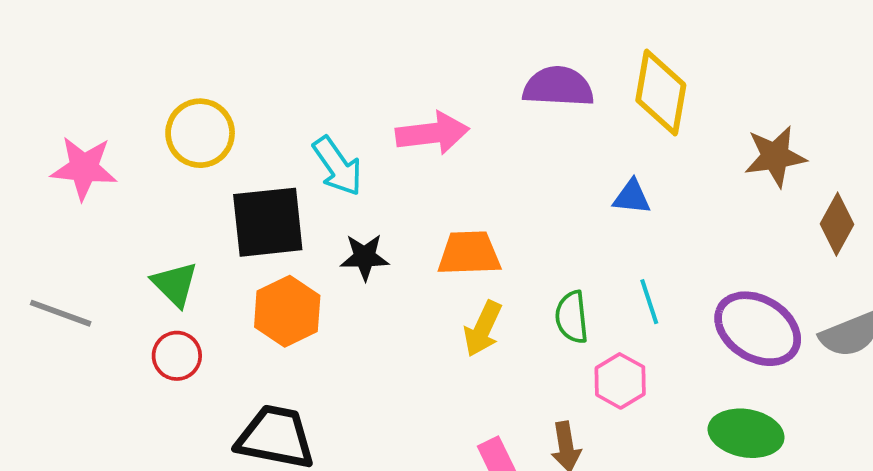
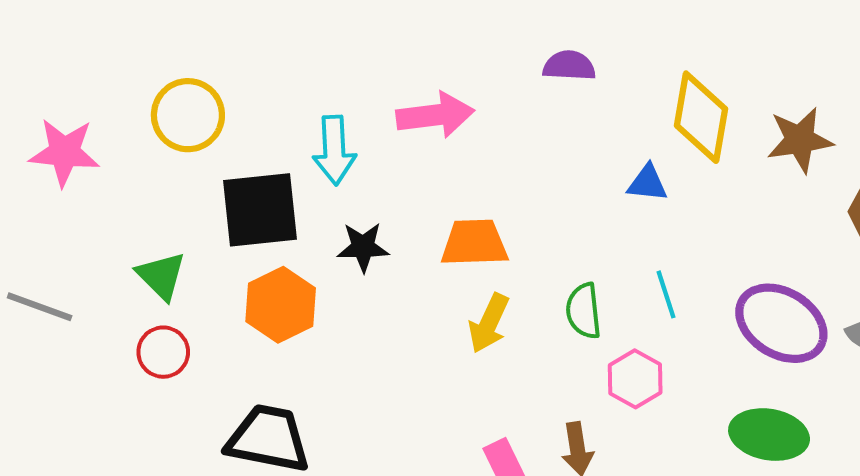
purple semicircle: (558, 87) -> (569, 66), size x0.7
yellow diamond: (661, 92) -> (701, 117), moved
cyan arrow: (338, 166) -> (334, 150), turned 32

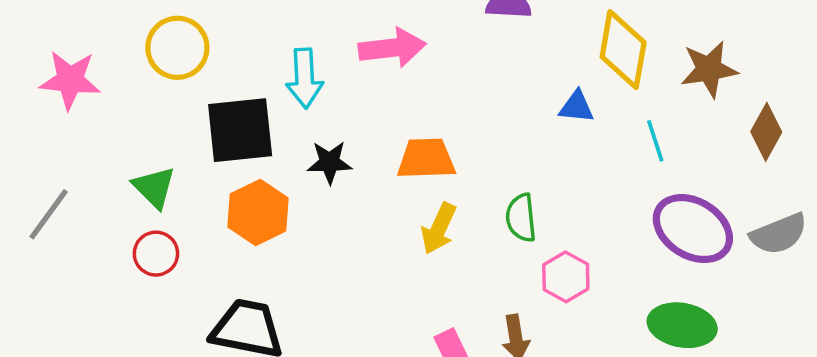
cyan line: (666, 294) -> (655, 141), moved
gray line: (40, 307) -> (49, 214), turned -74

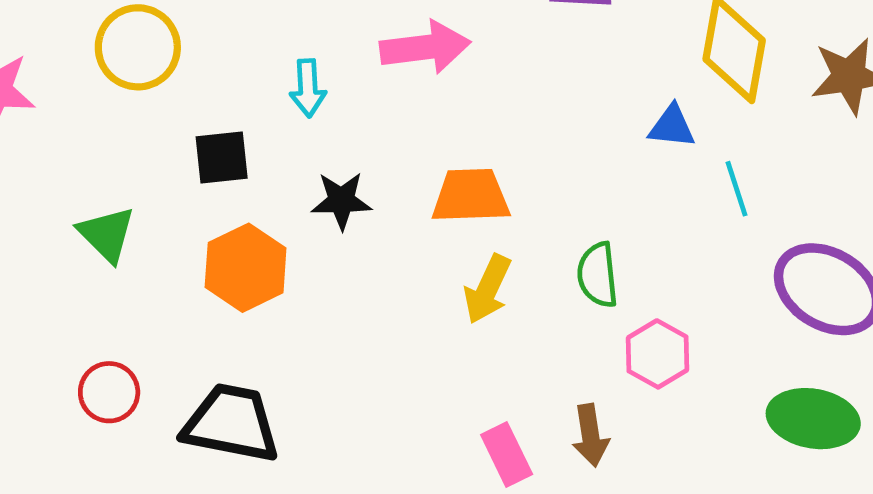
cyan arrow: (305, 78) -> (308, 88), size x0.7
black square: (240, 130) -> (222, 158), size x0.6
cyan line: (655, 141) -> (737, 189), moved
red circle: (156, 254) -> (109, 392), moved

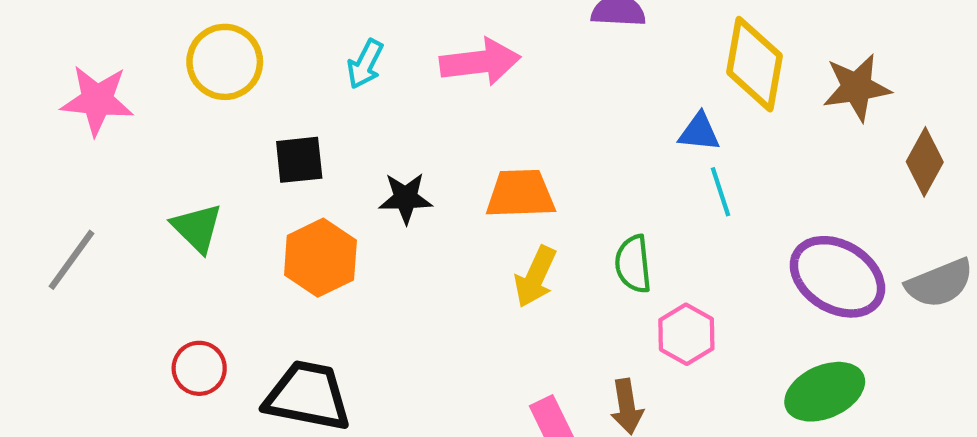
cyan arrow: (308, 88) -> (365, 64), moved, turned 30
cyan line: (737, 189) -> (720, 192), moved
green ellipse: (813, 419) -> (825, 392), turned -34

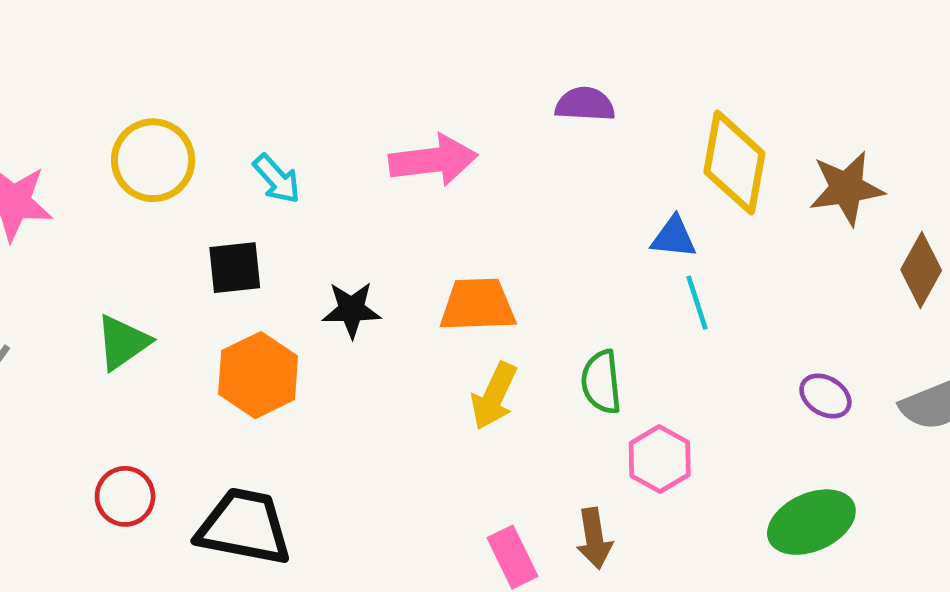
cyan arrow: (365, 64) -> (277, 179), moved, turned -69
green triangle: (197, 228) -> (123, 342), turned 40
purple ellipse: (837, 277) -> (825, 396), size x0.5

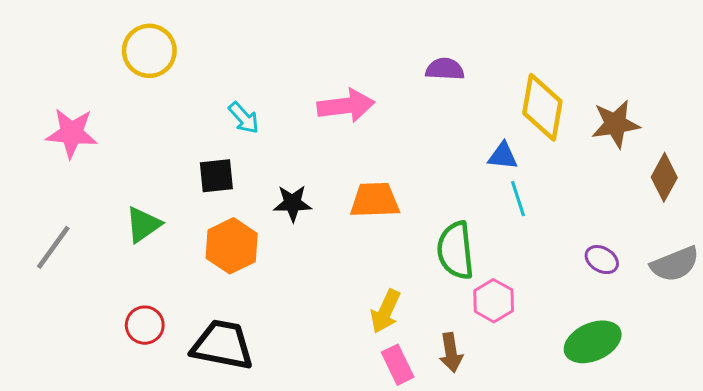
yellow circle: (153, 160) -> (149, 51), moved
green semicircle: (601, 382) -> (456, 250), size x1.4
yellow arrow: (494, 396) -> (385, 311), moved

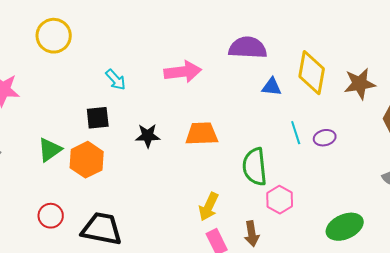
purple semicircle: (445, 69) -> (248, 48), size x1.5
blue triangle: (503, 156) -> (272, 87), moved
orange hexagon: (232, 246) -> (87, 160), moved
purple ellipse: (602, 260) -> (325, 138), moved, turned -45

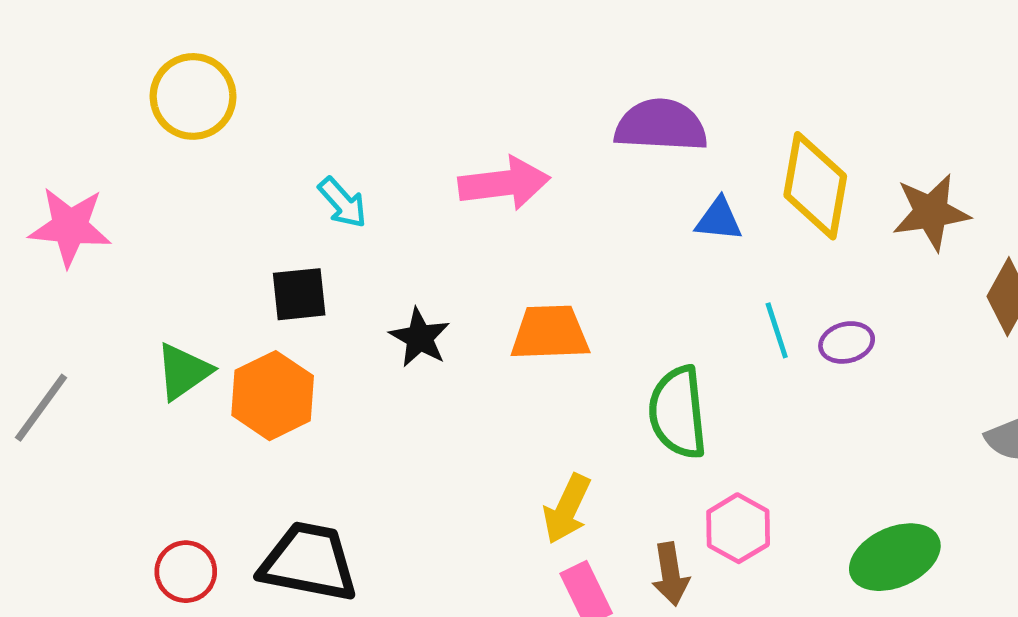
black star: (148, 136) -> (420, 338), turned 30
pink hexagon: (280, 200) -> (738, 528), moved
red circle: (51, 216) -> (186, 572), moved

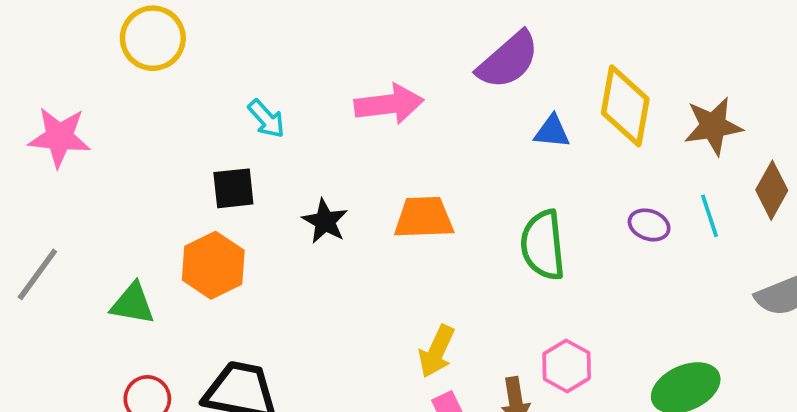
purple semicircle: (661, 125) -> (508, 60), turned 136
cyan line: (777, 330) -> (709, 216), moved
purple ellipse: (847, 342) -> (649, 225), turned 33
green triangle: (183, 371) -> (133, 304), moved, turned 45
green semicircle: (678, 412) -> (543, 245), moved

